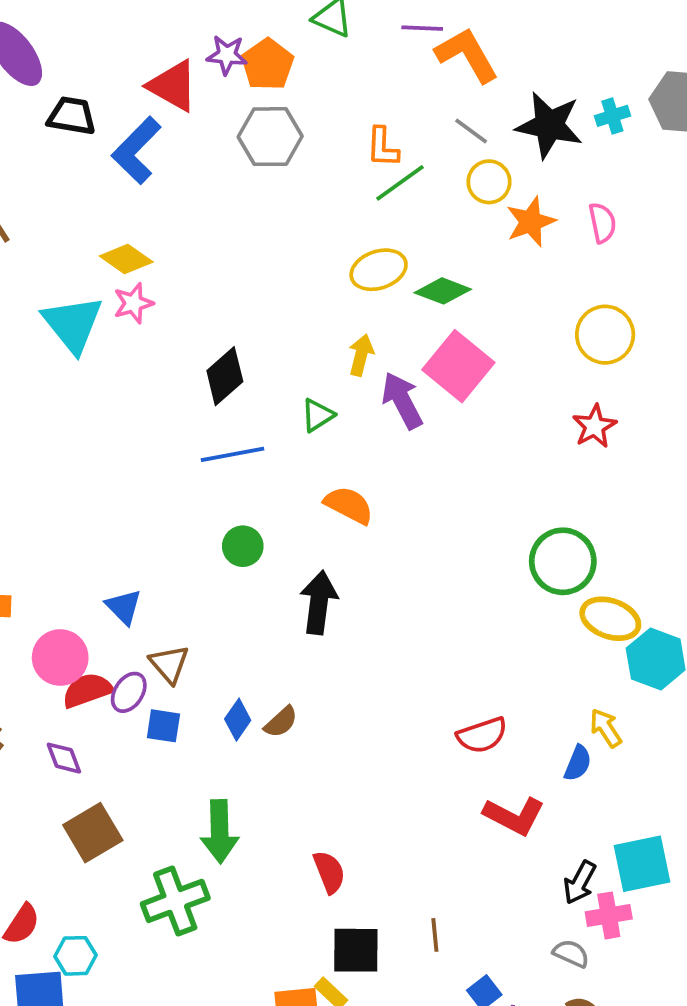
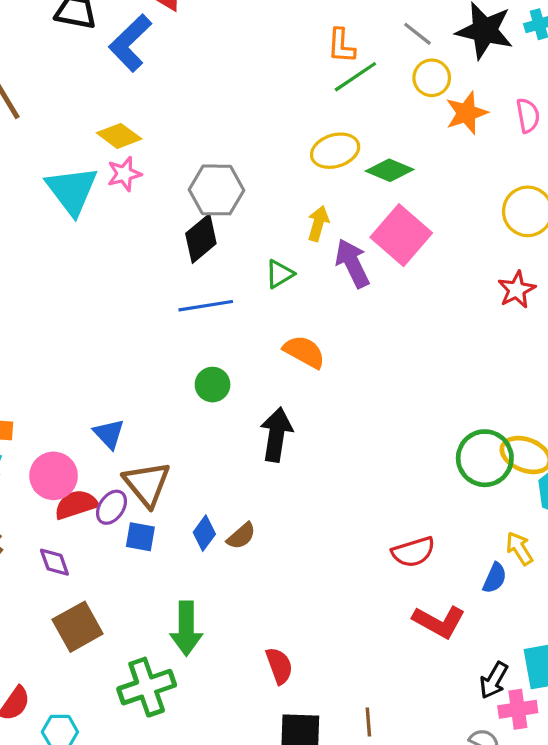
gray hexagon: (270, 137) -> (217, 190), moved
green circle: (563, 561) -> (485, 458), moved
brown triangle: (169, 664) -> (147, 484), size x1.4

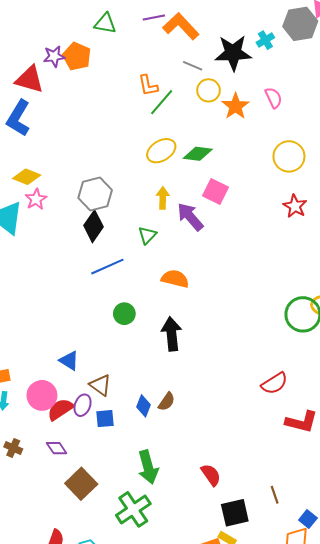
pink square: (401, 235) -> (215, 192), size x0.7
brown triangle: (147, 484) -> (100, 385), size x0.7

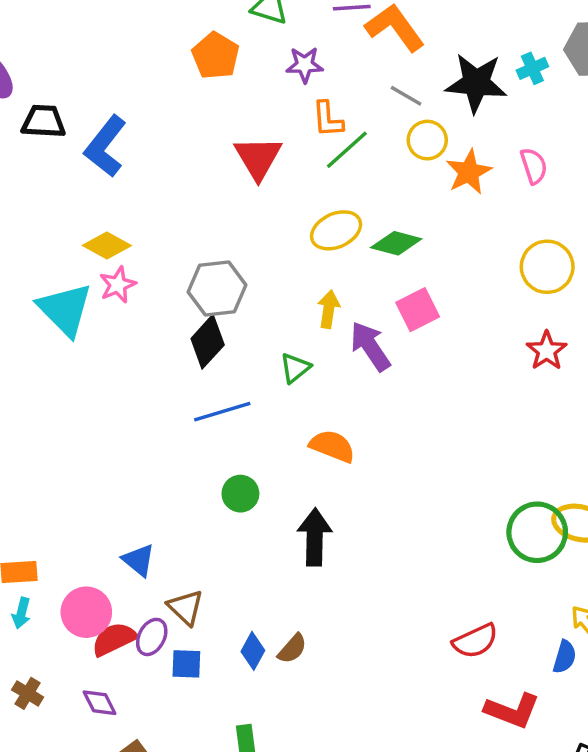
purple star: (54, 56) -> (305, 65), moved
red triangle: (30, 79) -> (258, 158), moved, turned 36
pink square: (215, 192) -> (418, 310), turned 30

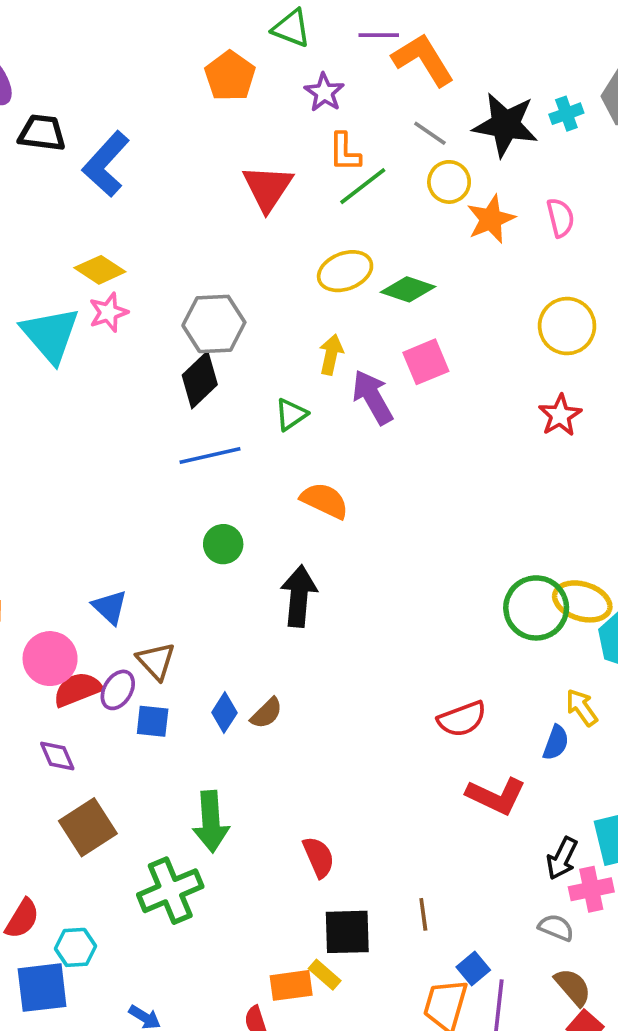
purple star: (305, 65) -> (324, 92), turned 30

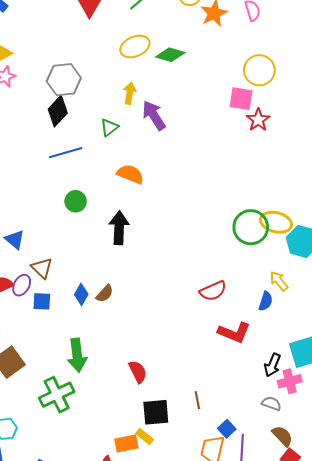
pink square: (426, 362) -> (241, 99), moved, turned 35

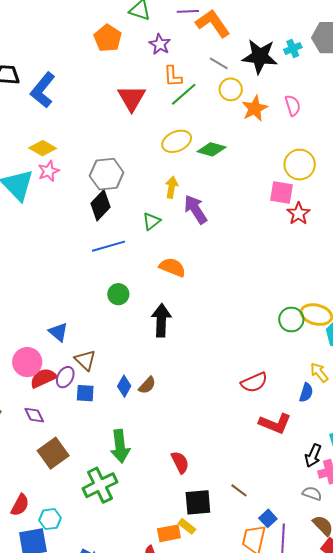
green circle: (251, 227) -> (291, 319), size x0.7
brown line: (197, 400) -> (239, 490), turned -42

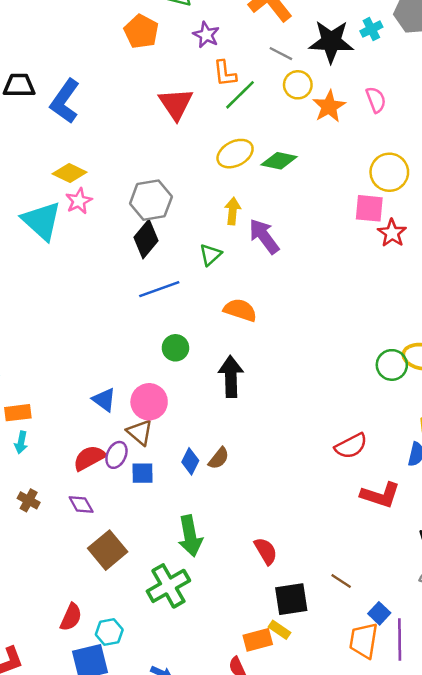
pink circle: (27, 362) -> (149, 402), moved

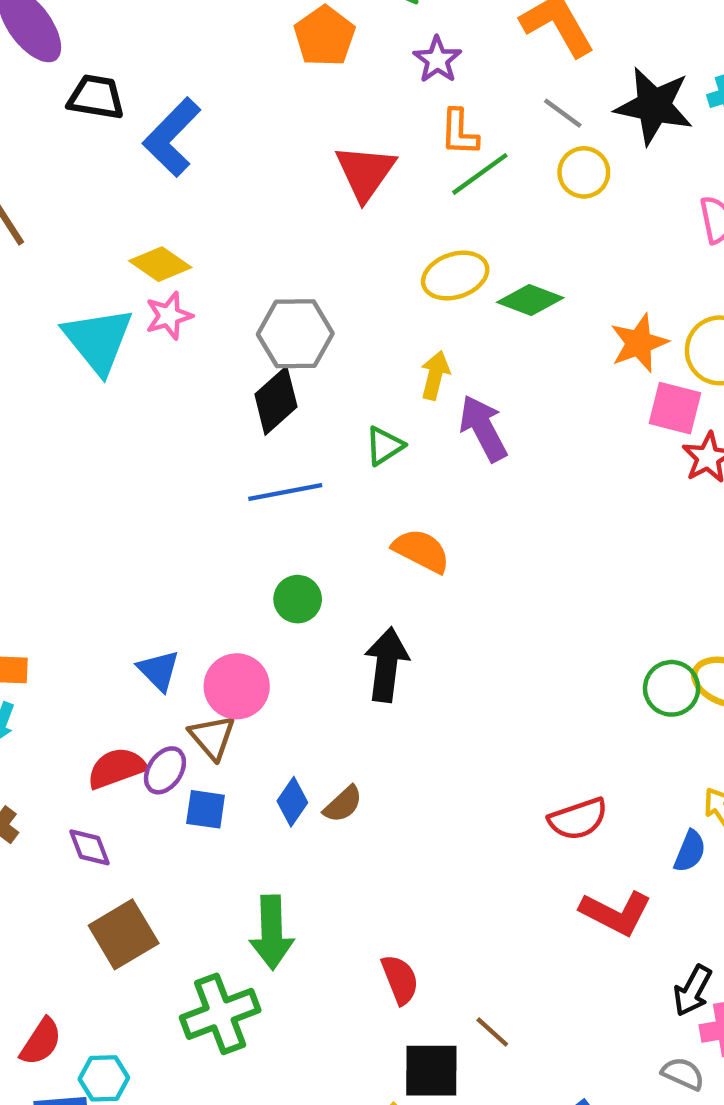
orange star: (329, 106) -> (639, 343), moved
brown line: (341, 581) -> (492, 1032), moved

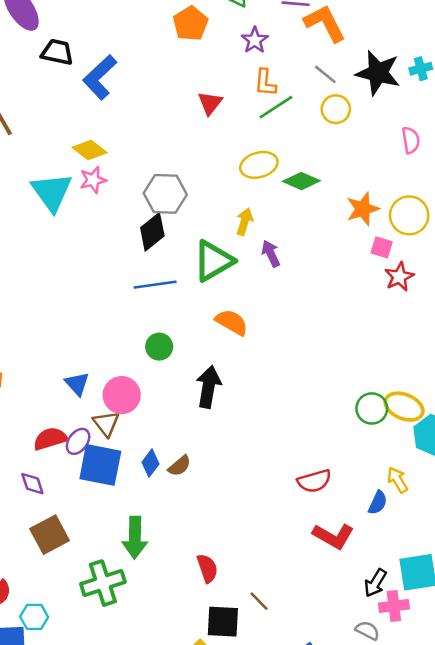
red triangle: (365, 172) -> (210, 103), size x0.7
pink square: (675, 408) -> (382, 247), size x0.7
purple arrow: (483, 428) -> (271, 254), size x0.7
green triangle: (384, 446) -> (213, 261), size x1.8
blue square: (206, 809) -> (100, 465), size x1.8

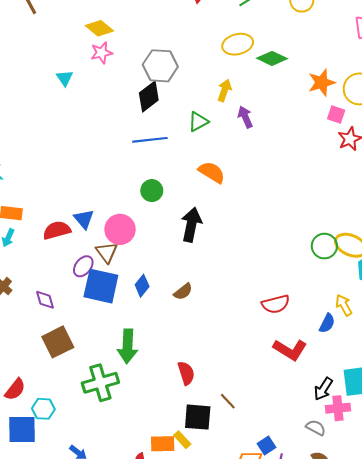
cyan triangle: (52, 192) -> (65, 78), moved, size x0.5
green triangle: (213, 261) -> (198, 122), size x0.6
red semicircle: (50, 439) -> (57, 230), moved
brown semicircle: (180, 466) -> (183, 292), moved

